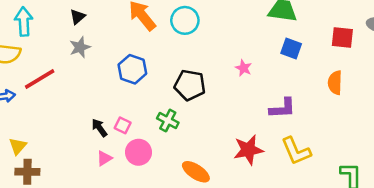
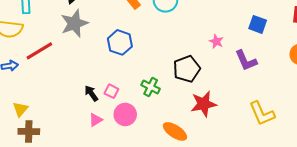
gray star: (80, 47) -> (74, 23), size x1.5
black pentagon: (190, 85) -> (187, 69), moved, turned -30
purple L-shape: (283, 108) -> (246, 60), moved, turned 70
red star: (248, 150) -> (204, 104), moved

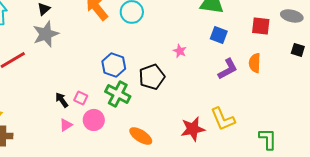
blue hexagon: (120, 42) -> (114, 65), moved
purple L-shape: (246, 60) -> (228, 69), moved, turned -95
green cross: (151, 87) -> (118, 94), size x1.4
red star: (204, 104) -> (193, 129), moved

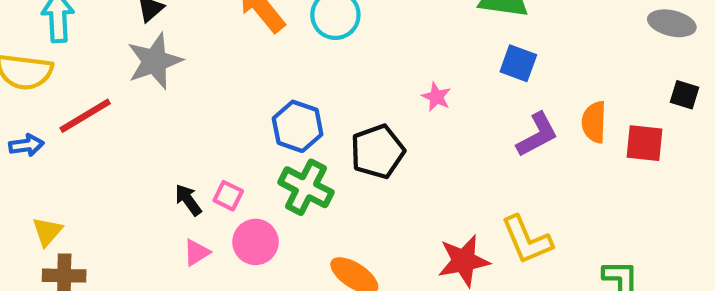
red square: (261, 26) -> (644, 143), moved

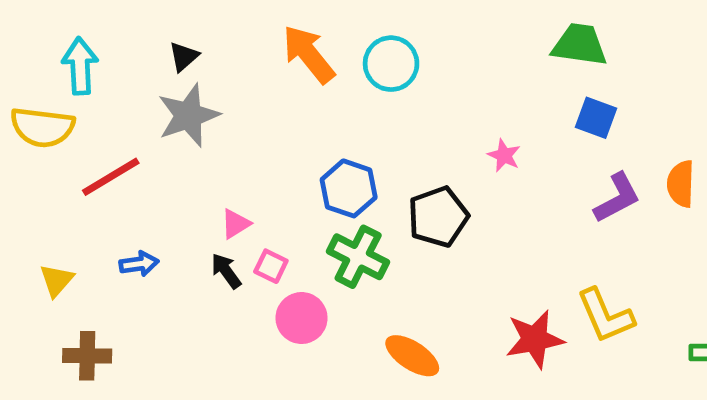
blue arrow: (26, 145) -> (139, 264), moved
yellow triangle: (47, 231) -> (57, 280), moved
pink triangle: (197, 252) -> (236, 224), moved

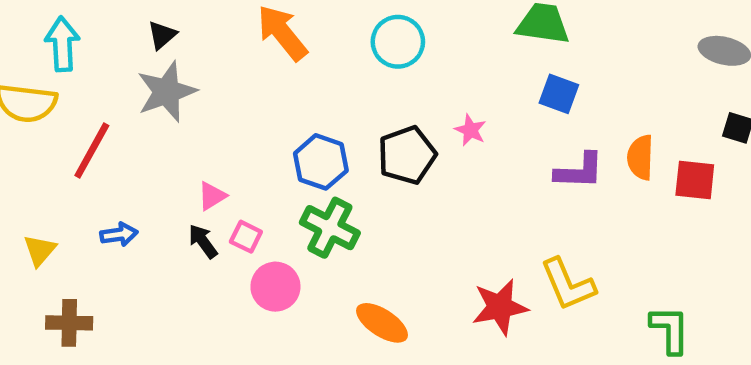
cyan circle: (391, 64) -> (398, 42), moved
red line: (111, 177) -> (92, 151), turned -30
purple L-shape: (617, 198) -> (579, 171), turned 30
black pentagon: (438, 217) -> (407, 155), moved

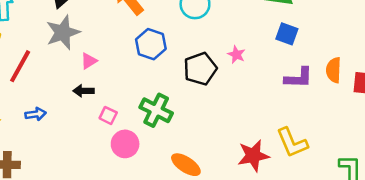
blue hexagon: (321, 162) -> (151, 44), moved
pink triangle: (212, 196) -> (89, 61), moved
black arrow: (203, 241) -> (84, 91), moved, turned -54

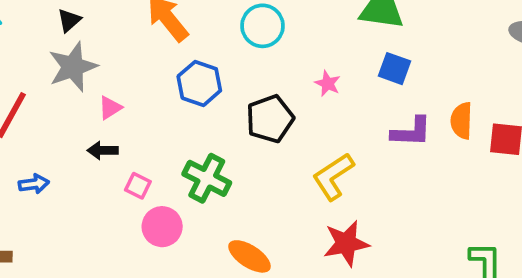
pink star: (236, 55) -> (328, 83), moved
yellow L-shape: (292, 143) -> (333, 176), moved, turned 80

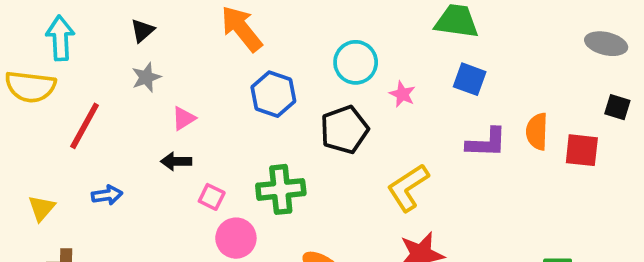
cyan circle: (263, 26) -> (356, 62), moved
gray star: (73, 67) -> (146, 77), size x0.6
green cross: (207, 178) -> (281, 189), turned -33

